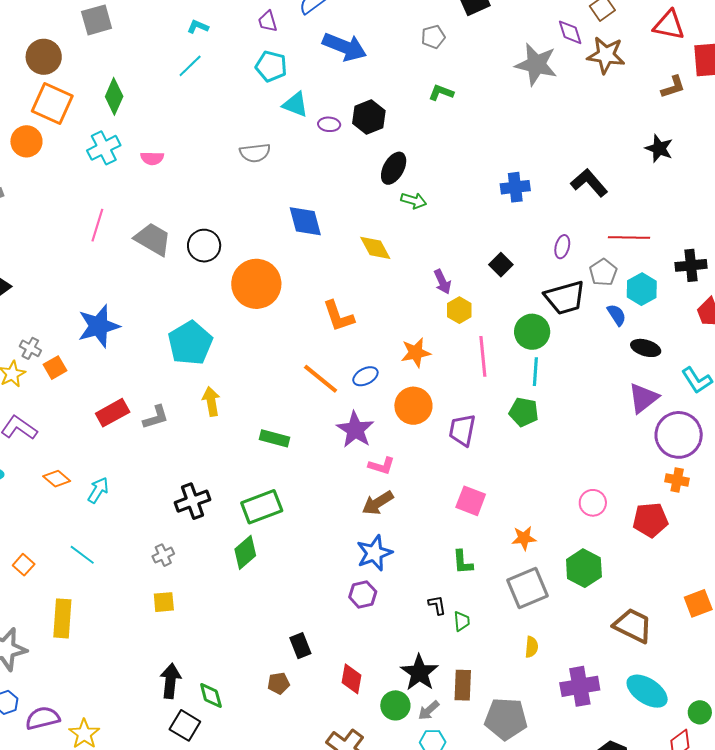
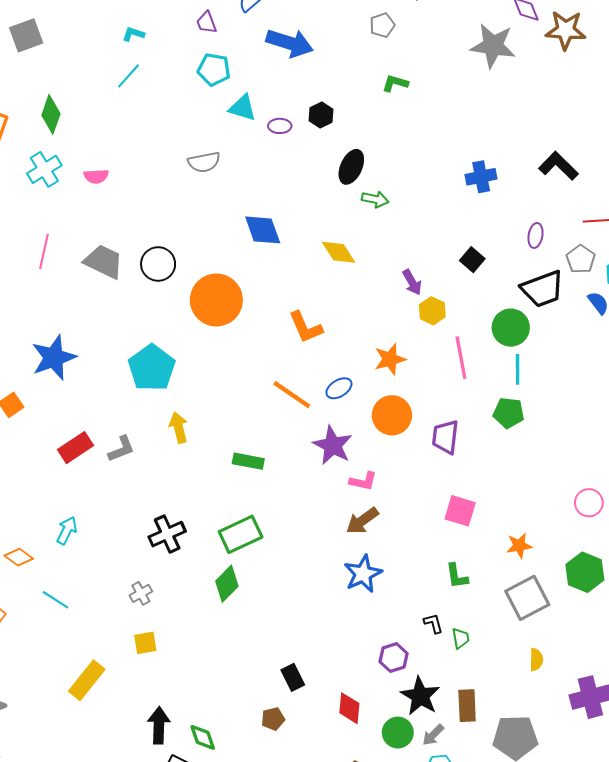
black hexagon: (369, 117) -> (321, 115), size x0.7
orange diamond: (57, 479) -> (19, 557), moved
purple hexagon: (363, 594) -> (394, 658), moved
yellow rectangle: (62, 618) -> (87, 680), moved, turned 39

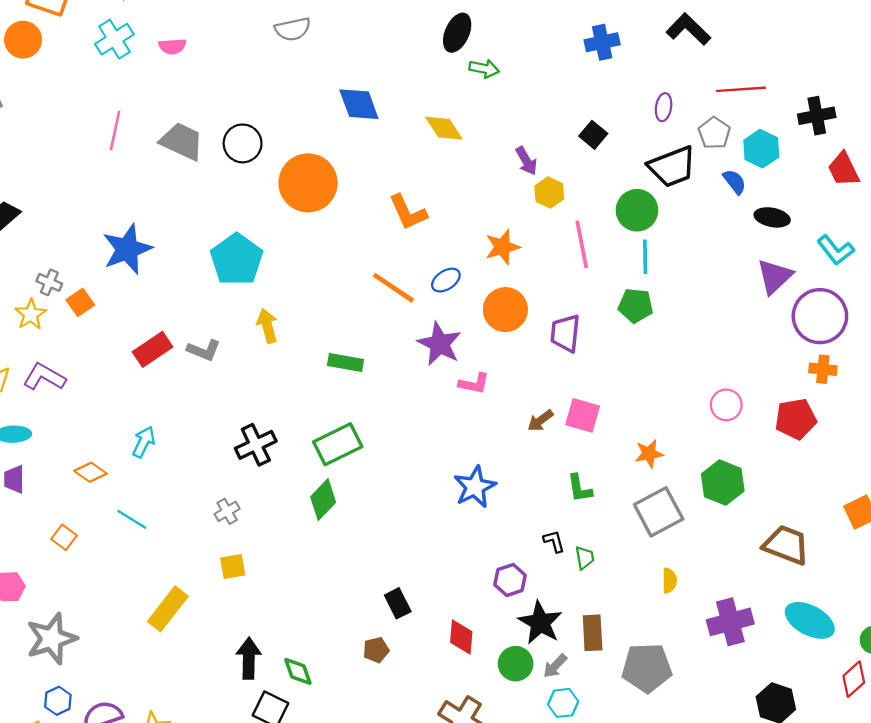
gray L-shape: (121, 449) -> (204, 350), turned 44
brown arrow: (362, 521) -> (540, 421), moved, size x0.7

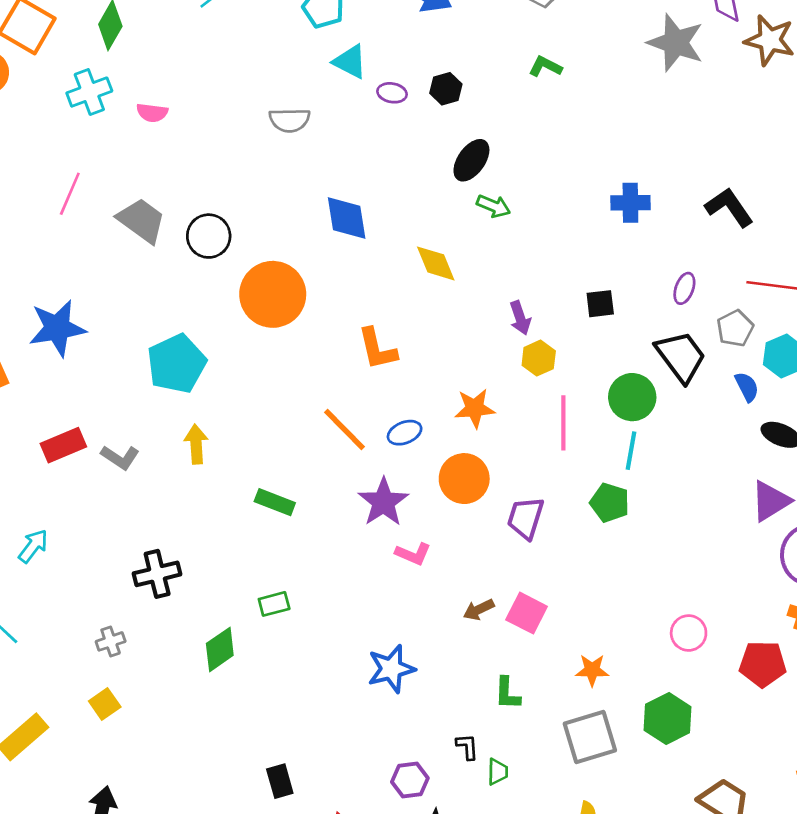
black square: (593, 135) -> (600, 304), turned 32
black trapezoid: (672, 167) -> (681, 356), turned -117
green rectangle: (338, 444) -> (274, 604), moved, size x0.6
yellow square: (233, 566) -> (105, 704), turned -36

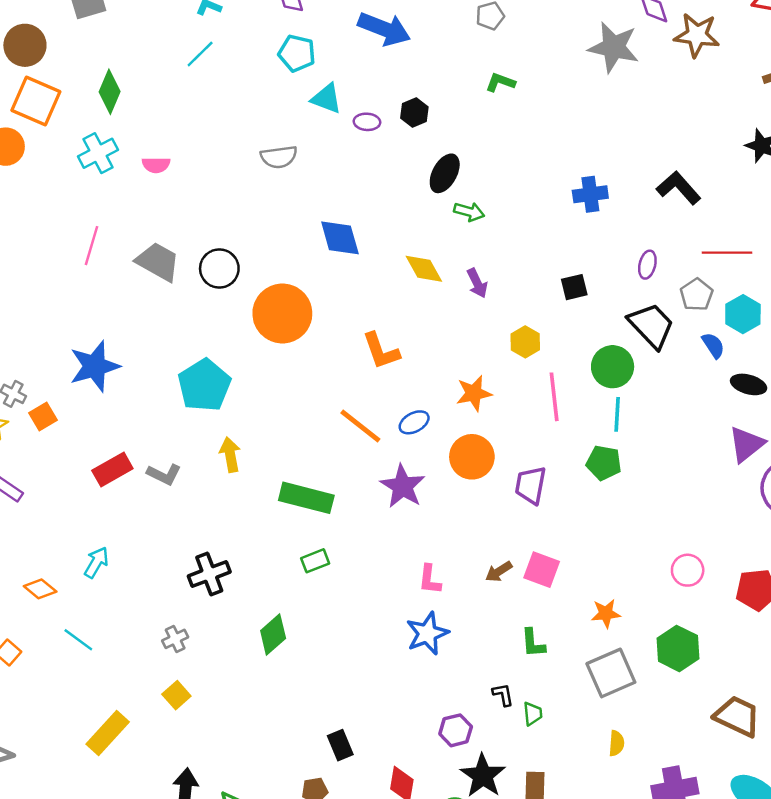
purple arrow: (520, 318) -> (477, 283), moved
green rectangle: (275, 502) -> (306, 498), size x1.5
pink L-shape: (413, 554) -> (430, 580), moved, turned 80
green rectangle: (274, 604) -> (315, 561), moved

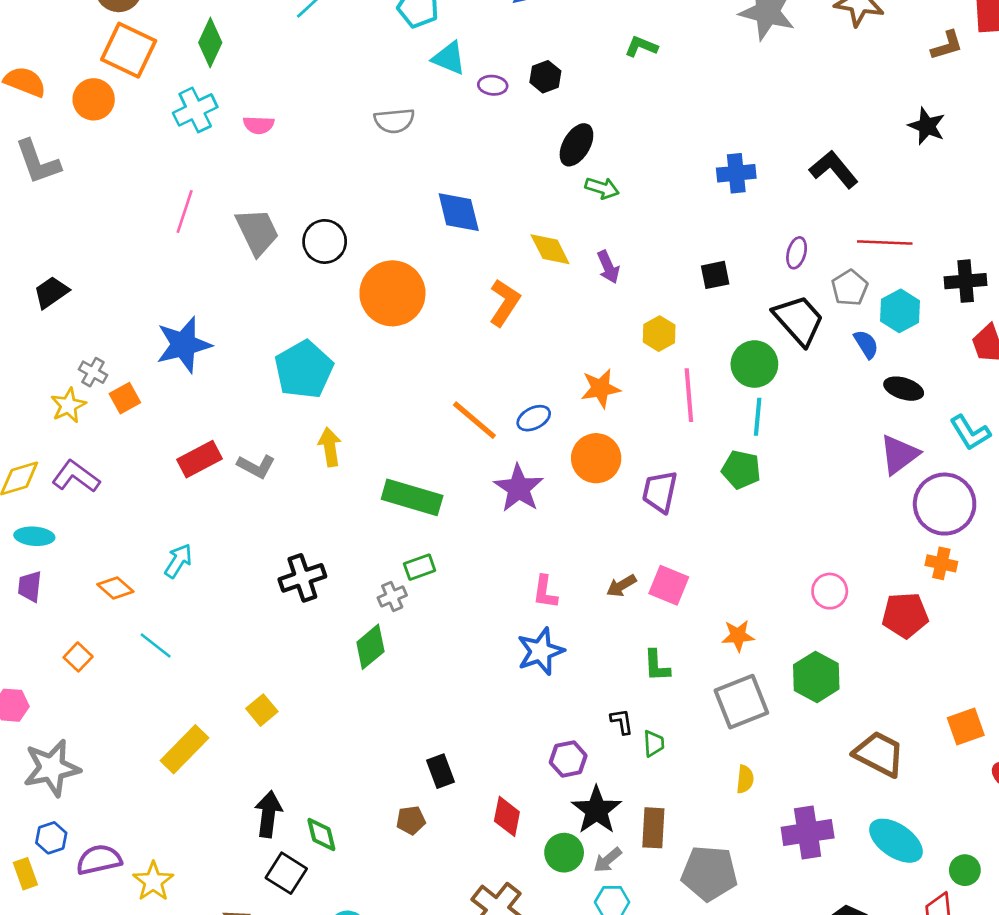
gray trapezoid: (158, 262) -> (257, 232), turned 33
orange L-shape: (381, 351) -> (505, 303), moved, turned -129
gray cross: (175, 639) -> (392, 596), moved

